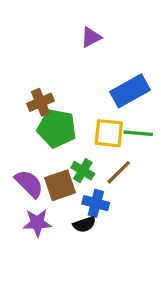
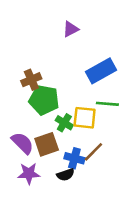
yellow square: (109, 133) -> (85, 118), moved
green cross: (83, 171) -> (64, 123), moved
brown line: (119, 172) -> (93, 152), moved

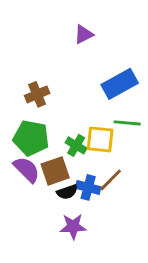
green pentagon: (44, 100) -> (31, 138), moved
purple star: (29, 173) -> (73, 226), moved
black semicircle: (66, 175) -> (67, 192), moved

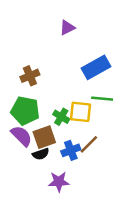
blue cross: (88, 187) -> (71, 150), turned -36
black semicircle: (67, 192) -> (41, 154), moved

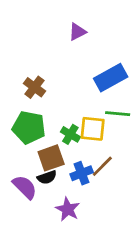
brown cross: (30, 76) -> (34, 87), turned -30
purple semicircle: (22, 136) -> (25, 187), moved
purple star: (59, 182) -> (68, 209), turned 30

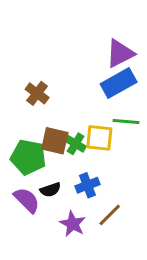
purple triangle: (77, 32) -> (120, 53), moved, size x1.5
green pentagon: (29, 127) -> (28, 157), moved
brown square: (51, 158) -> (55, 141), moved, turned 32
brown line: (102, 166) -> (110, 215), moved

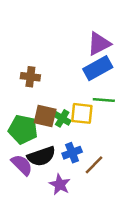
brown cross: (37, 93) -> (30, 77), turned -30
black semicircle: (50, 190) -> (41, 156), size x1.6
brown line: (110, 215) -> (94, 165), moved

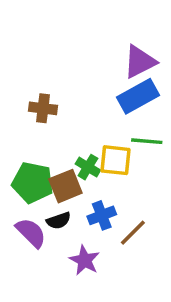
brown square: (45, 116) -> (65, 186), moved, turned -35
black semicircle: (41, 156) -> (59, 221), size x0.6

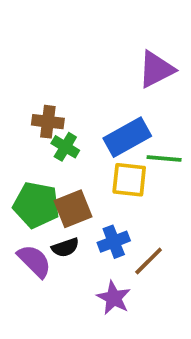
blue rectangle: (138, 96) -> (127, 137), moved
green cross: (88, 167) -> (65, 147), moved
purple star: (84, 260) -> (114, 298), moved

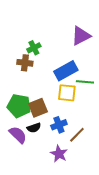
green cross: (65, 147) -> (34, 48), moved, turned 32

